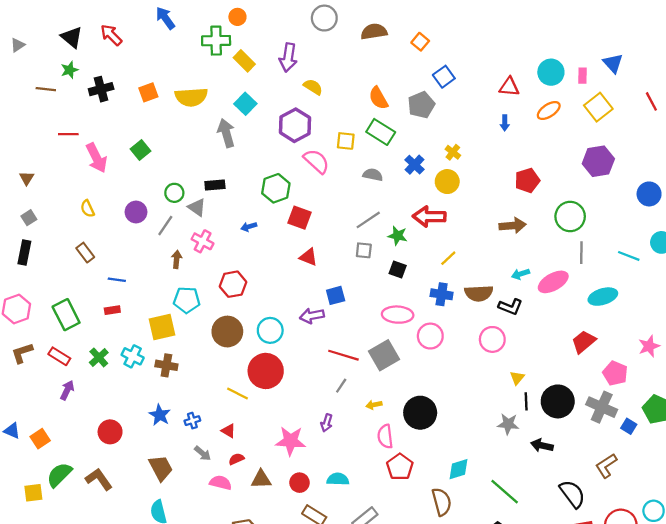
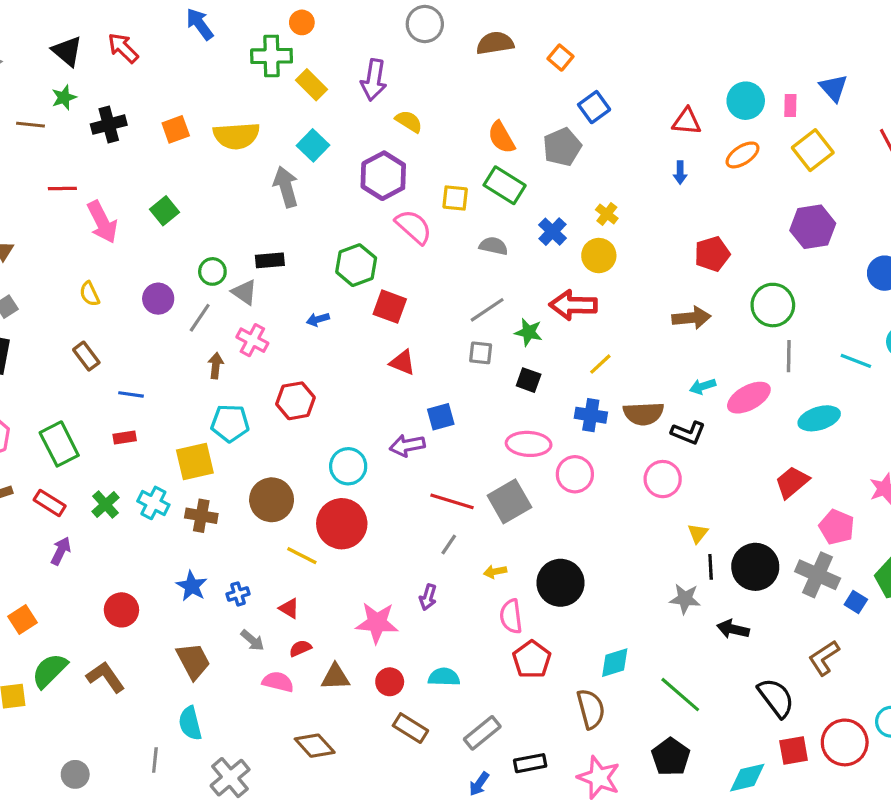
brown circle: (227, 332) -> (272, 500), moved

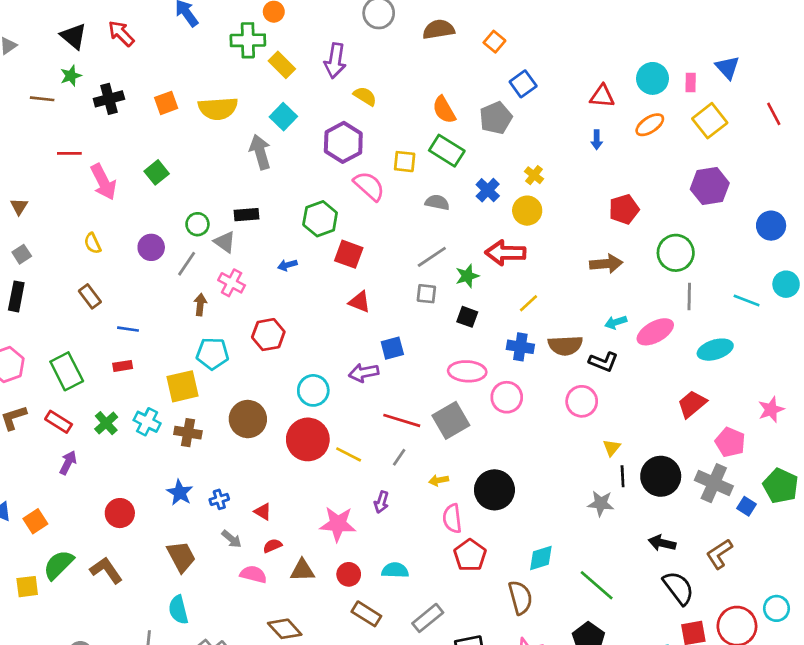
green star: (529, 332) -> (467, 276), turned -30
yellow line: (302, 556) -> (349, 454), moved
black arrow: (733, 629) -> (662, 543), moved

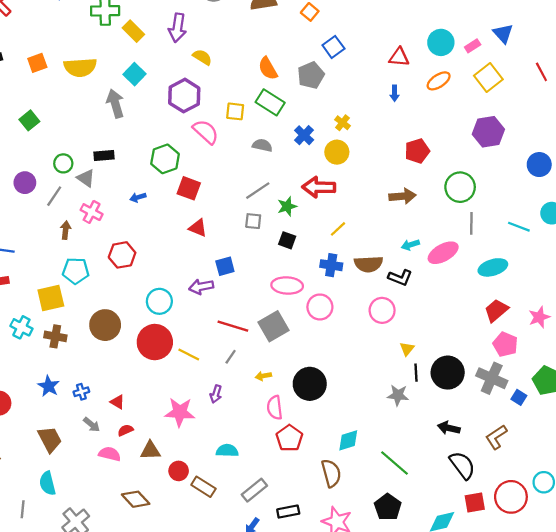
pink rectangle: (691, 83) -> (473, 46), turned 56
red trapezoid: (692, 404) -> (496, 310), moved
red circle: (349, 574) -> (179, 471), moved

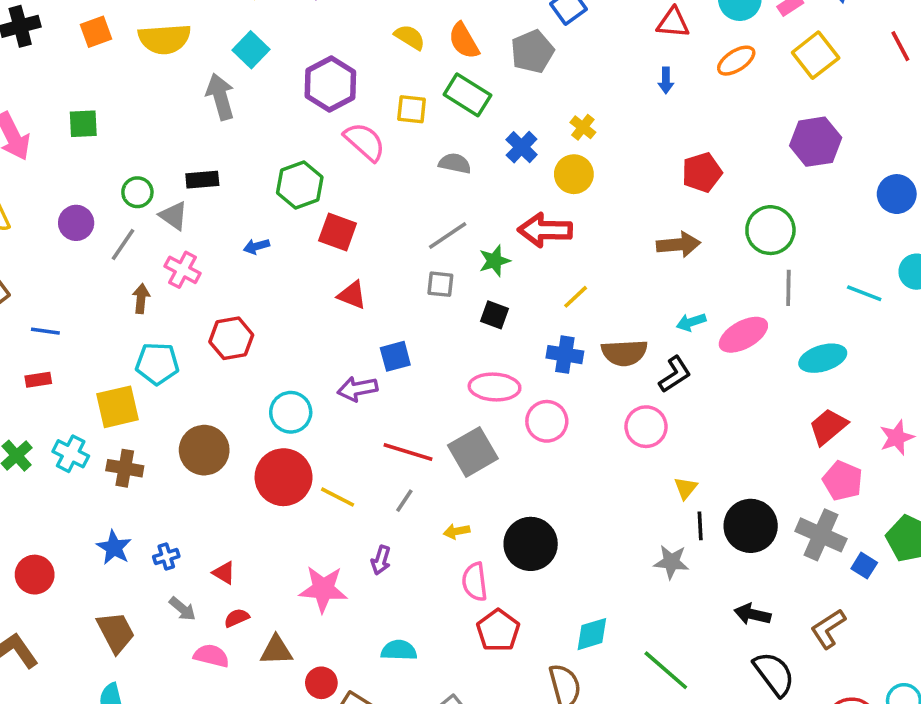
yellow semicircle: (202, 57) -> (410, 37), moved
green square: (29, 120) -> (83, 124), turned 36
black L-shape: (400, 278) -> (675, 374), turned -55

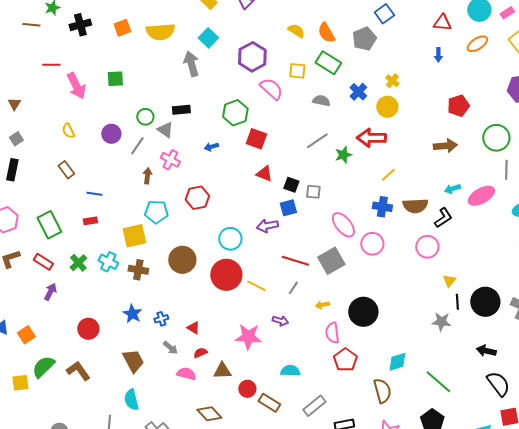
gray square: (440, 284) -> (313, 192), moved
black square: (495, 315) -> (291, 185), moved
pink ellipse: (495, 387) -> (343, 225), turned 48
purple arrow: (381, 560) -> (280, 321), turned -91

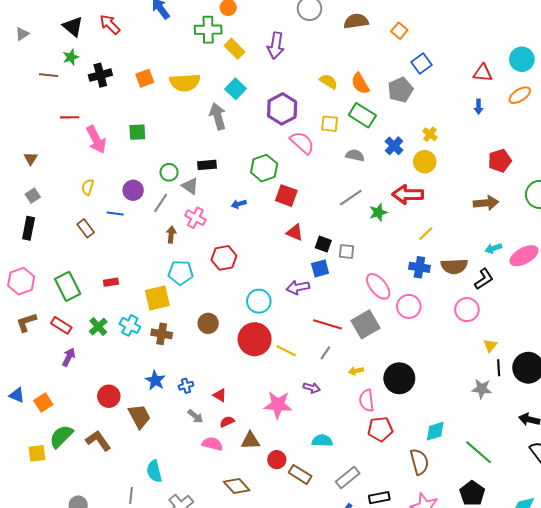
yellow semicircle: (68, 131) -> (88, 187), turned 42
blue line: (94, 194) -> (115, 213), moved
brown circle: (182, 260) -> (208, 323), size x0.7
red pentagon: (345, 360) -> (380, 429), turned 30
brown trapezoid: (133, 361) -> (139, 416), moved

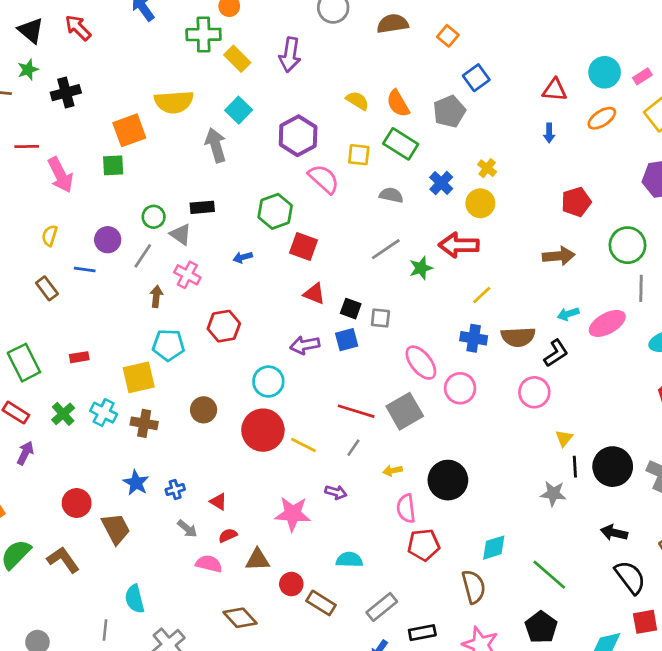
orange square: (145, 78) -> (129, 130), moved, size x1.4
purple arrow: (298, 287) -> (305, 345), moved

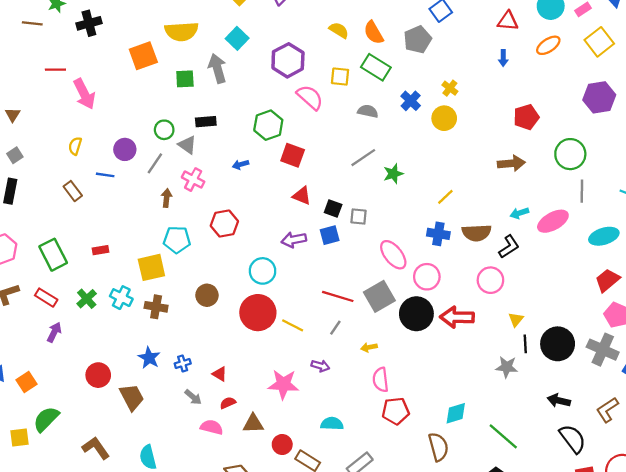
green square: (113, 165) -> (185, 79), moved
red arrow: (459, 245) -> (457, 317), moved
black circle: (448, 480) -> (416, 314), moved
brown L-shape: (63, 560) -> (96, 448), moved

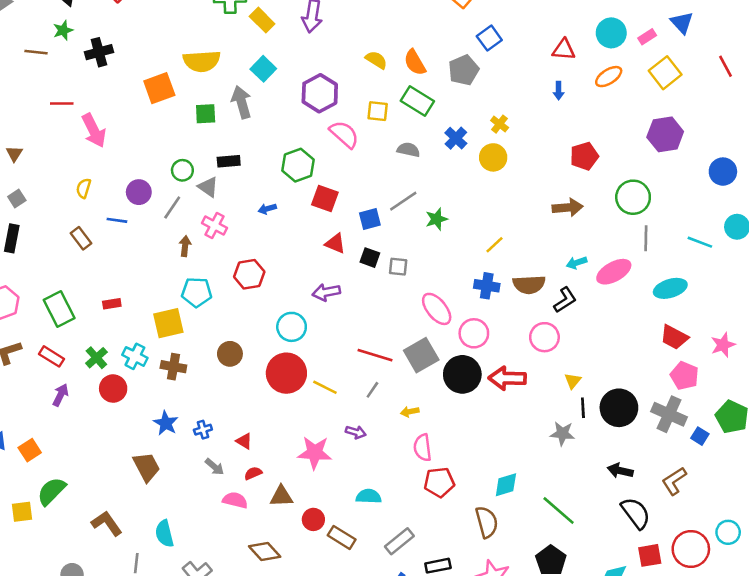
blue square: (330, 235) -> (370, 219), moved
red trapezoid: (607, 280) -> (674, 337), turned -112
red circle: (98, 375) -> (113, 389), moved

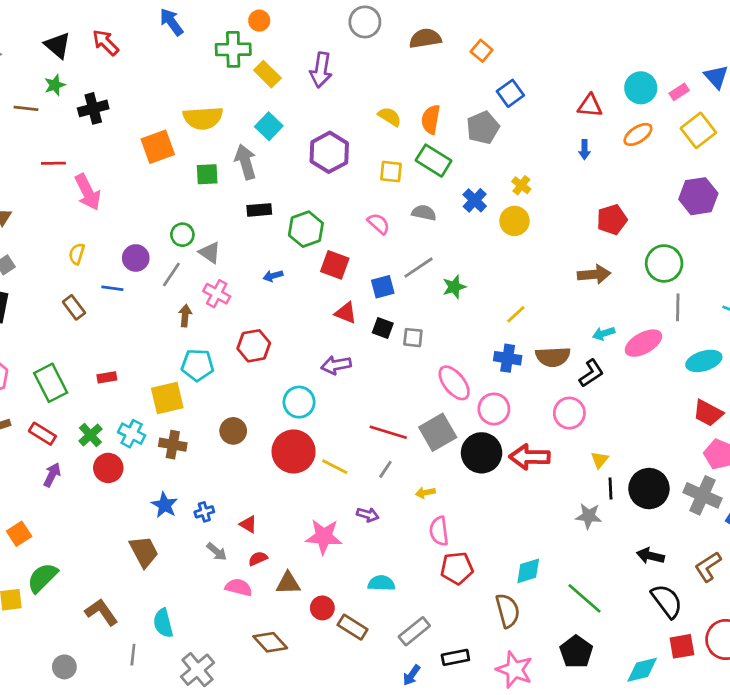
orange semicircle: (415, 62) -> (431, 119), turned 40
pink semicircle: (344, 134) -> (379, 224), moved, size x0.7
black rectangle: (229, 161) -> (259, 210), moved

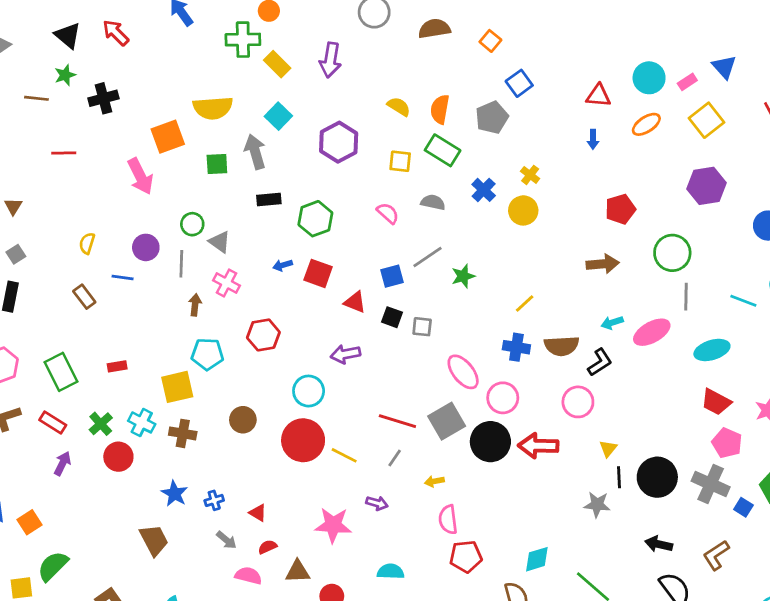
pink arrow: (88, 192) -> (140, 176), moved
red square: (335, 265) -> (318, 273), moved
gray line: (171, 274) -> (181, 264), turned -32

